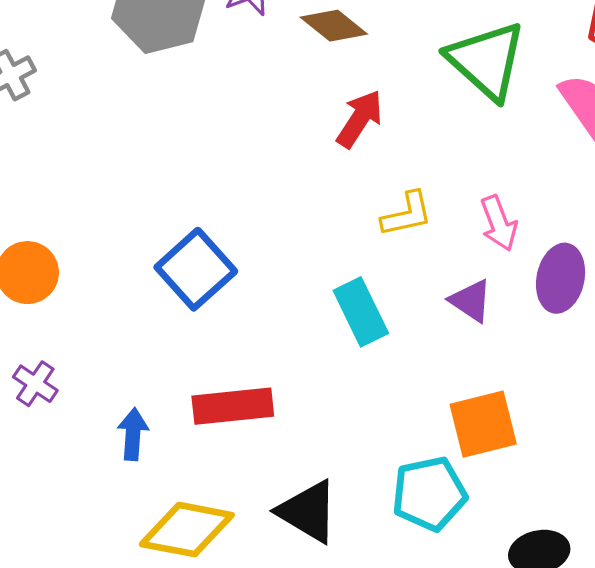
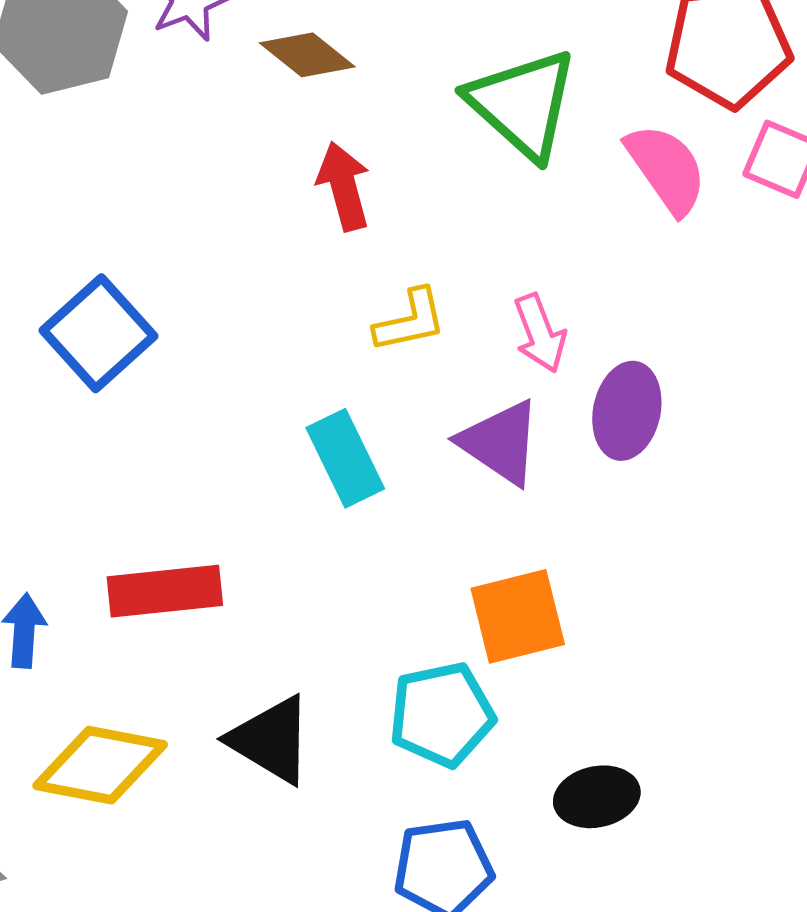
red arrow: (360, 119) -> (344, 186), turned -48
blue square: (196, 269) -> (98, 333), moved
purple triangle: (471, 301) -> (500, 442), size x1.4

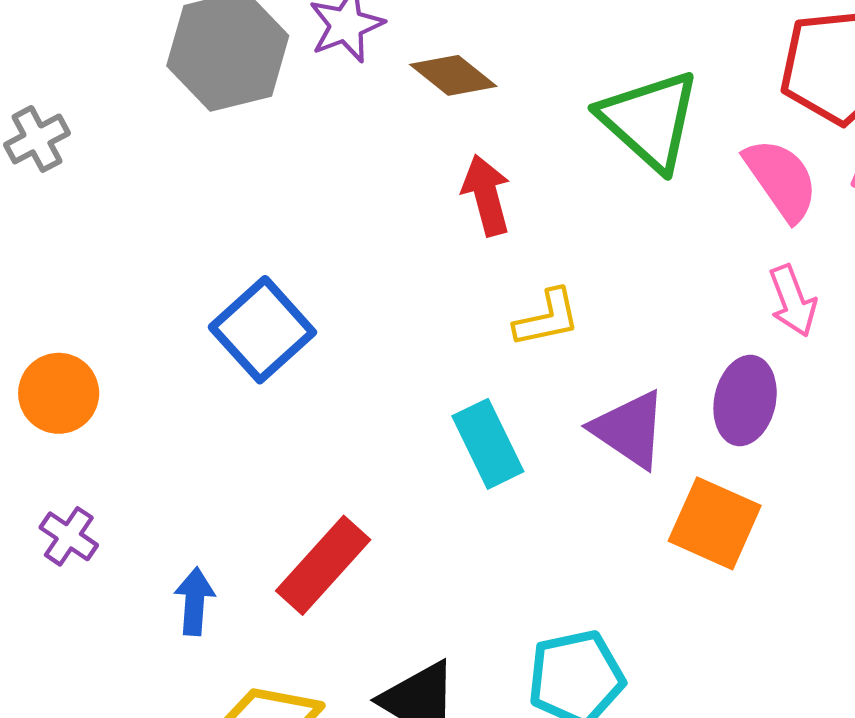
pink arrow: (540, 333) -> (793, 301), moved
red rectangle: (165, 591) -> (323, 565), turned -42
orange square: (518, 616) -> (715, 523), moved, turned 38

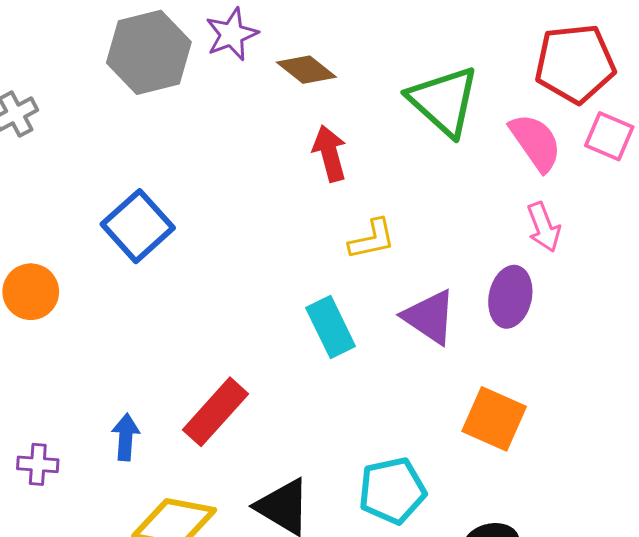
blue square: (262, 330) -> (138, 226), moved
orange square: (715, 523) -> (494, 419), moved
purple cross: (69, 536) -> (38, 464), moved, turned -30

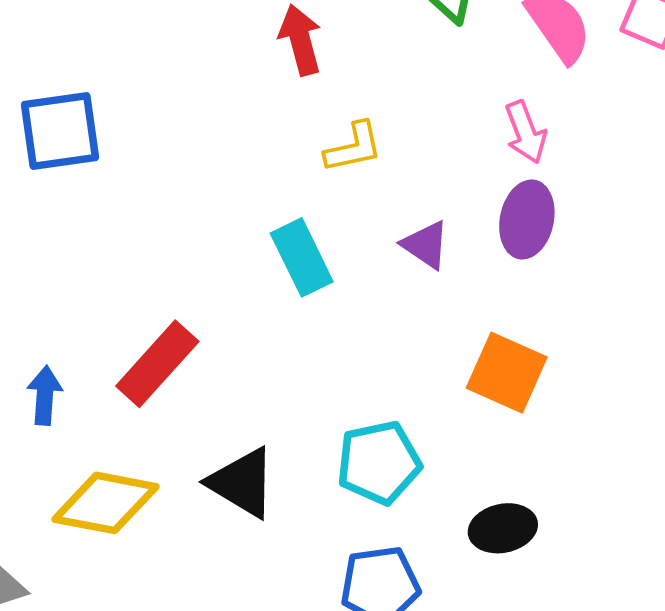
blue square: (138, 226) -> (60, 131), turned 34
pink arrow: (544, 227) -> (526, 132), moved
purple triangle: (430, 317) -> (426, 245), size x0.7

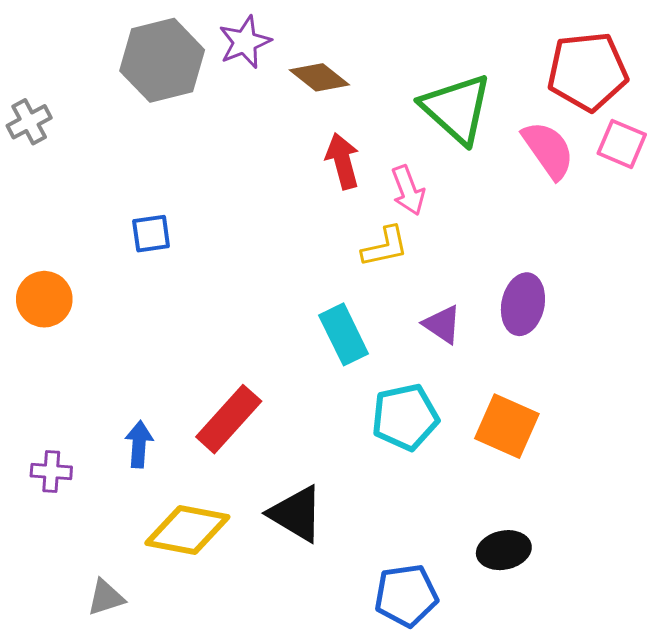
blue square: (60, 131) -> (151, 234), size x0.6
pink arrow: (526, 132) -> (408, 190), moved
cyan pentagon: (379, 462) -> (405, 417), moved

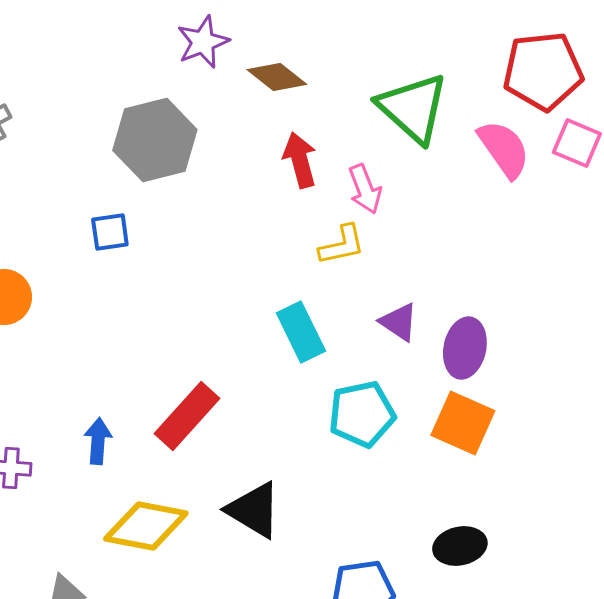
gray hexagon: (162, 60) -> (155, 140), moved
purple ellipse: (523, 304) -> (465, 348), moved

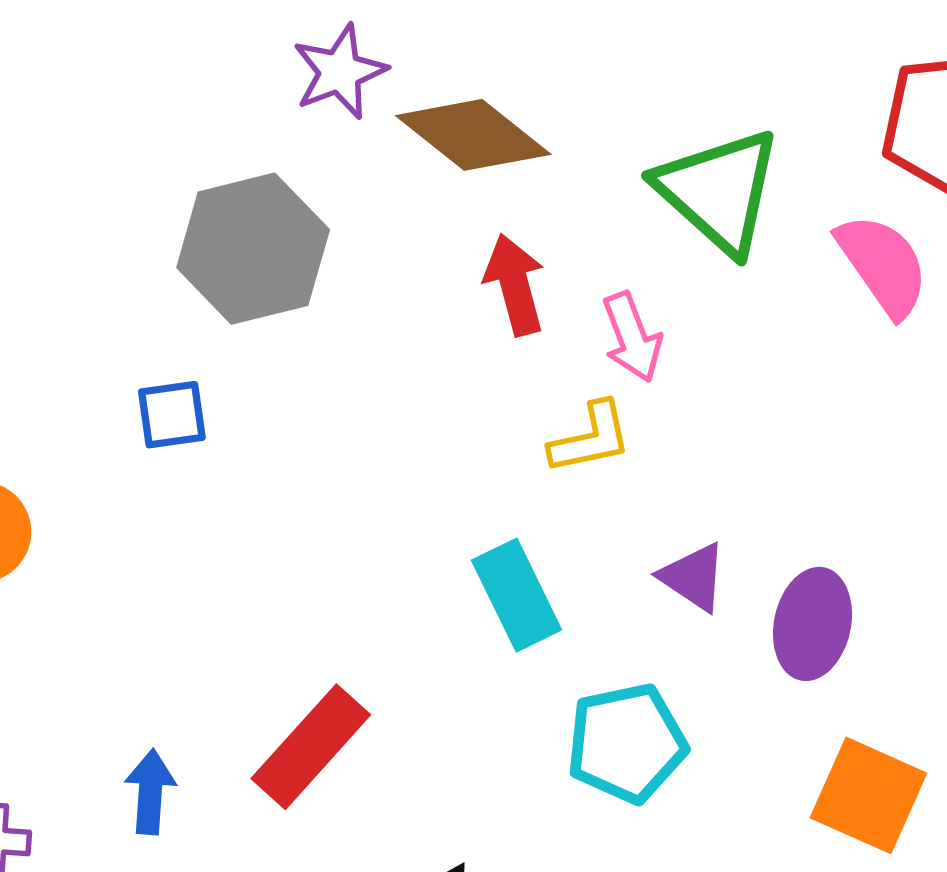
brown diamond: (277, 77) -> (473, 135), size x1.4
orange square: (463, 423) -> (868, 795), moved

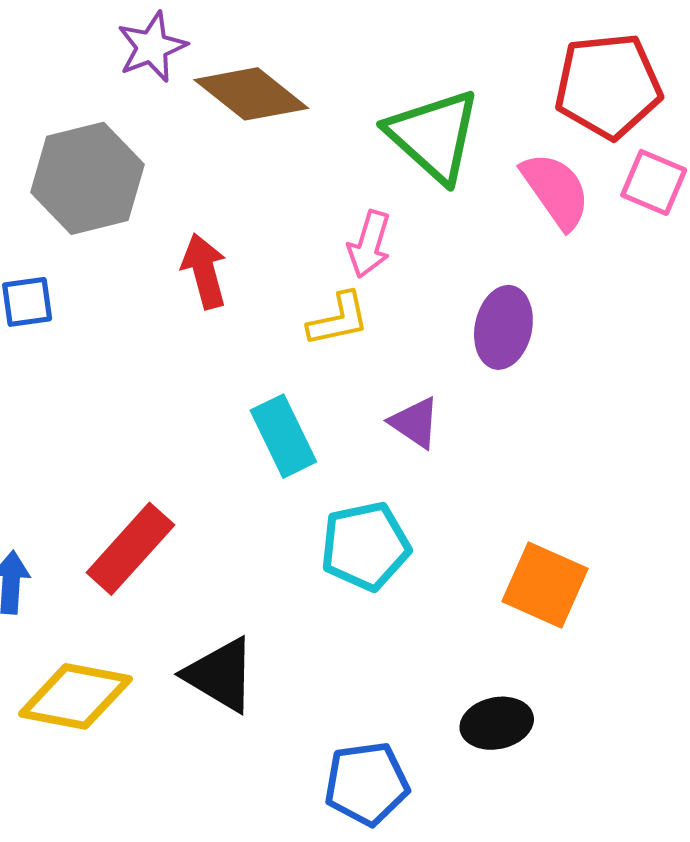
red arrow: (515, 285) -> (204, 271), moved
pink arrow: (632, 337) -> (369, 244), turned 38
purple ellipse: (812, 624) -> (503, 327), moved

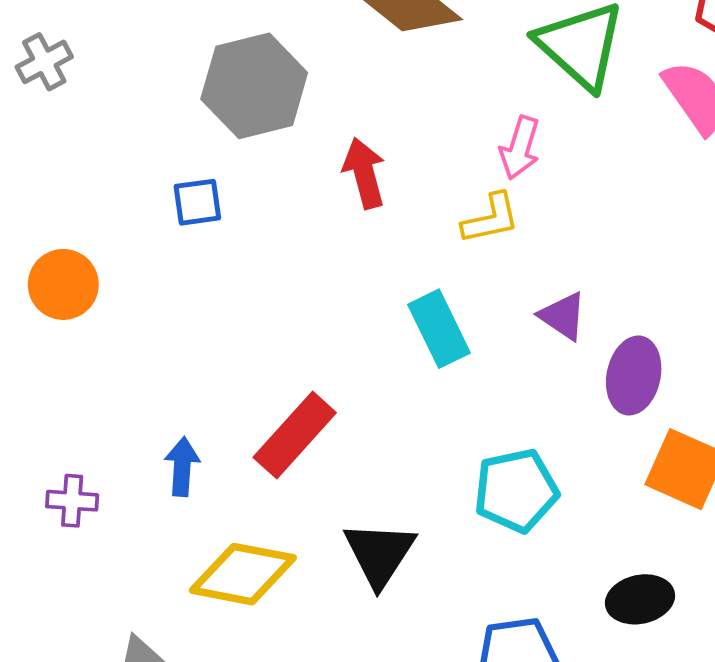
purple ellipse: (503, 327) -> (634, 375), moved
cyan pentagon: (365, 546) -> (516, 491), moved
black triangle: (220, 675) -> (379, 554), turned 32

